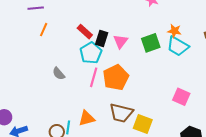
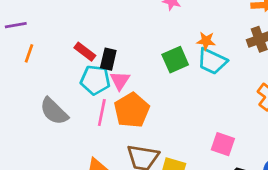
pink triangle: (121, 41) -> (120, 81), moved
cyan pentagon: (91, 53) -> (95, 80), turned -30
gray semicircle: (59, 74) -> (54, 111), size x1.6
pink square: (181, 97) -> (223, 144), moved

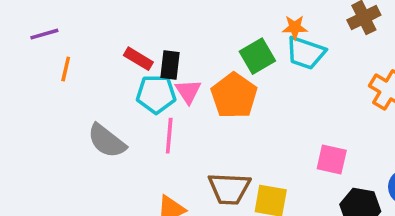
orange pentagon: (132, 110) -> (234, 96), moved

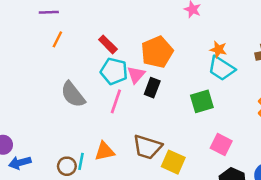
green square: (257, 56) -> (202, 101), moved
black rectangle: (170, 65) -> (152, 88), moved
orange pentagon: (234, 96) -> (157, 52), moved

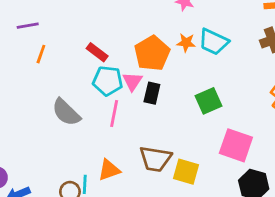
orange star: (218, 49) -> (186, 43), moved
cyan trapezoid: (221, 68) -> (213, 42), moved
pink square: (221, 144) -> (236, 145), size x1.4

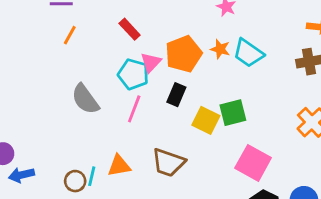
red rectangle: (97, 52) -> (130, 29), moved
pink triangle: (132, 81) -> (151, 62), moved
yellow square: (186, 172) -> (206, 120), moved

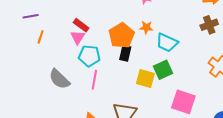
cyan trapezoid: (248, 53) -> (167, 43), moved
pink triangle: (151, 62) -> (78, 37), moved
black rectangle: (176, 95) -> (125, 53), moved

